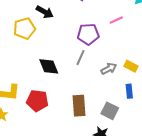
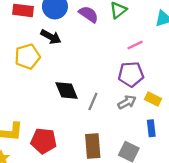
purple pentagon: (88, 34) -> (131, 74), moved
gray line: (80, 58) -> (93, 101), moved
black diamond: (49, 66) -> (67, 90), moved

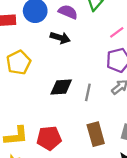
black arrow: (51, 37) -> (60, 38), moved
black diamond: (67, 90) -> (61, 87), turned -60

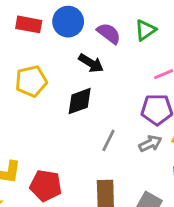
black diamond: (61, 87) -> (80, 101), moved, turned -30

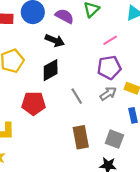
gray line: (109, 140) -> (77, 96), turned -49
red pentagon: (46, 186) -> (34, 103), moved

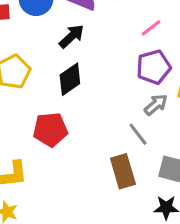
black arrow: (55, 40) -> (72, 36), turned -60
gray line: (77, 96) -> (138, 134), moved

